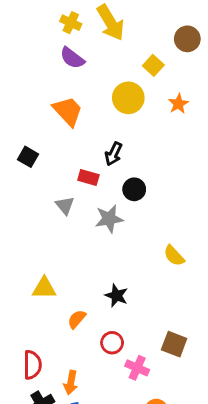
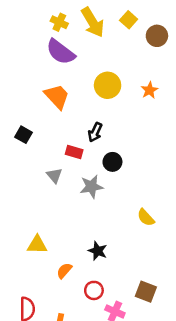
purple semicircle: (72, 58) -> (61, 52), size x1.4
yellow square: (153, 65) -> (129, 20), moved

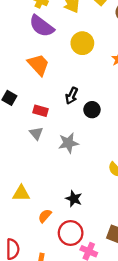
yellow circle: (108, 85) -> (82, 43), moved
red rectangle: (74, 152) -> (41, 111), moved
black circle: (112, 162) -> (92, 110), moved
red circle: (94, 290) -> (71, 233), size x1.5

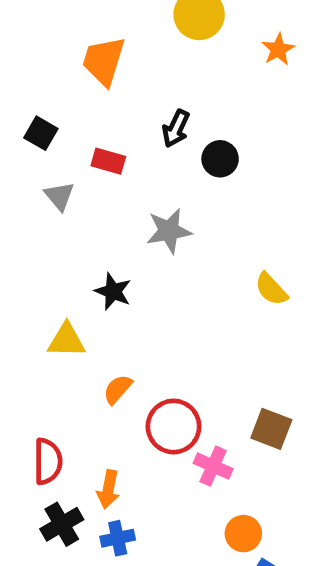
orange trapezoid: (38, 65) -> (104, 61), turned -120
gray triangle: (36, 133) -> (59, 196), moved
black star: (74, 199) -> (113, 291), moved

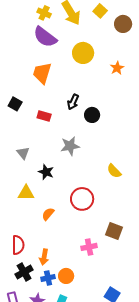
gray triangle: (59, 196) -> (23, 153), moved
red circle: (174, 426) -> (82, 199), moved
pink cross: (213, 466) -> (89, 247), turned -35
orange circle: (243, 534) -> (66, 276), moved

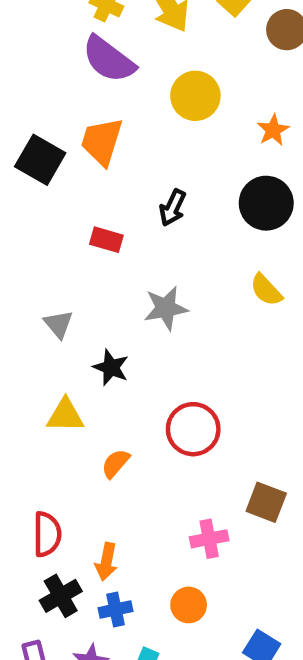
black square: (15, 104) -> (40, 160), moved, size x1.5
black circle: (92, 115) -> (266, 203), moved, size x1.5
yellow semicircle: (114, 171) -> (266, 290), moved
orange circle: (66, 276) -> (189, 605), moved

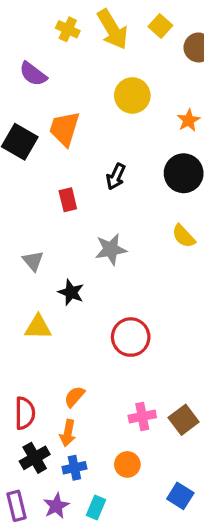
purple semicircle: (109, 59) -> (33, 74), moved, size x0.7
red rectangle: (106, 240) -> (68, 200), turned 60
orange semicircle: (116, 463) -> (74, 397), moved
brown square: (266, 502) -> (184, 420), moved, turned 32

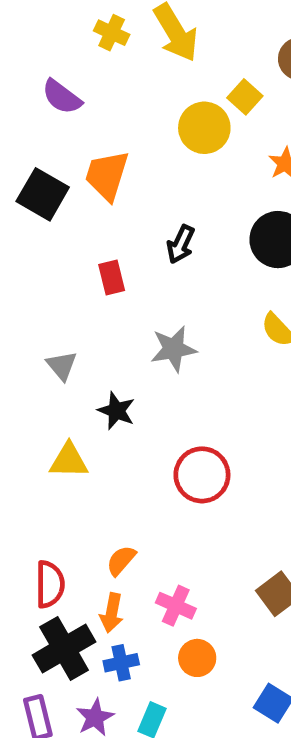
yellow square: (160, 26) -> (245, 97), moved
pink cross: (142, 416) -> (176, 606), moved, turned 35
black cross: (35, 458) -> (64, 648), size x1.4

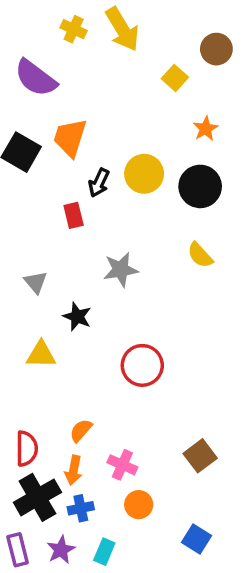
purple semicircle: (62, 97) -> (36, 78), size x1.4
yellow circle: (204, 128) -> (144, 174), moved
black arrow: (181, 244) -> (99, 183), moved

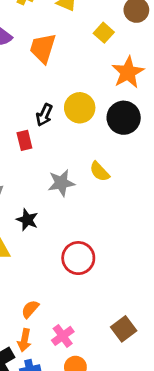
orange star: (206, 129) -> (128, 72), size x1.6
orange trapezoid: (70, 138) -> (43, 48), moved
yellow semicircle: (200, 255) -> (100, 172), moved
pink cross: (122, 465) -> (63, 336), turned 30

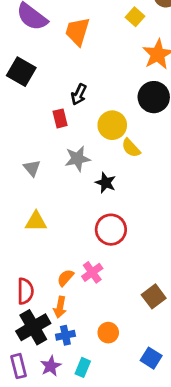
yellow circle: (80, 108) -> (112, 125), moved
gray star: (61, 183) -> (77, 159), moved
black star: (27, 220) -> (106, 183), moved
pink cross: (63, 336) -> (92, 272), moved

